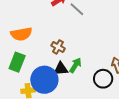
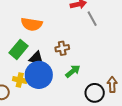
brown cross: (58, 47) -> (62, 48), turned 32
black triangle: (61, 69) -> (36, 58), moved

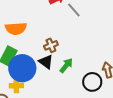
black triangle: (36, 58) -> (46, 62), moved, turned 35
blue circle: (39, 75) -> (22, 68), moved

